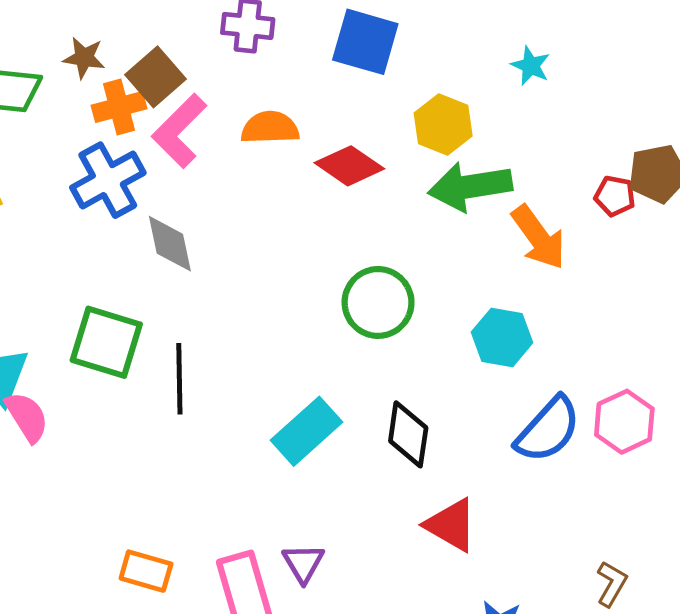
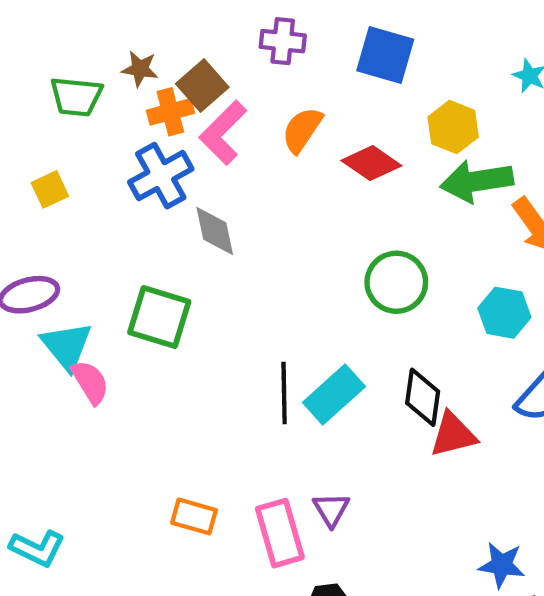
orange semicircle: (270, 128) -> (302, 130), turned -54
black line: (179, 379) -> (284, 393), moved
red triangle: (451, 525) -> (453, 435), moved, turned -44

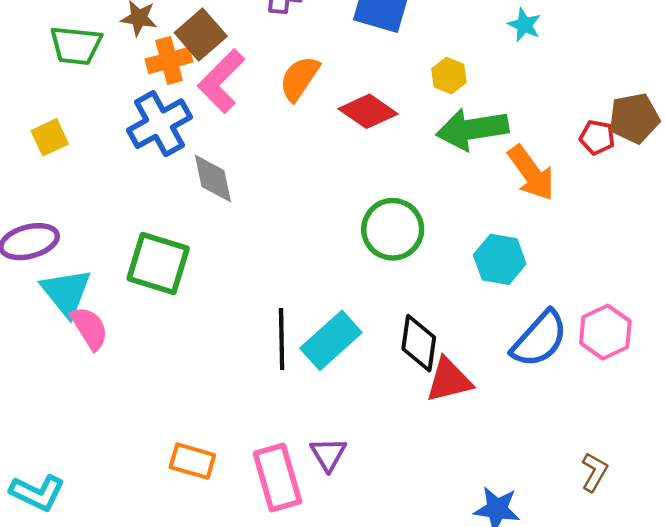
yellow hexagon: (453, 127) -> (449, 76), size x0.7

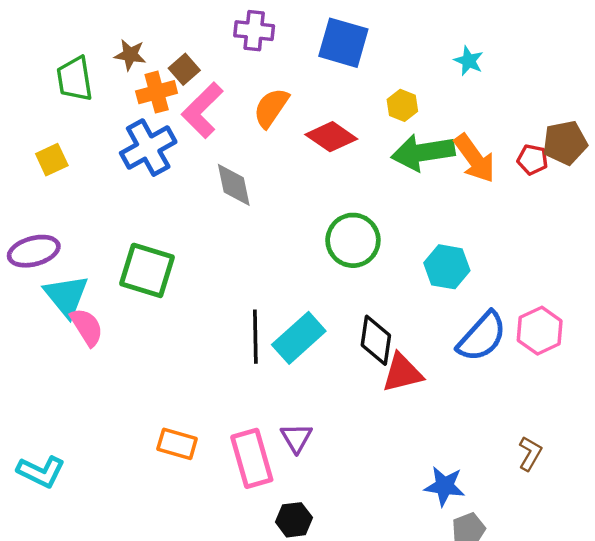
brown square: (201, 34) -> (184, 69), size x0.7
green trapezoid: (76, 45) -> (75, 79), turned 75
orange arrow: (531, 173) -> (475, 158), moved
gray diamond: (213, 178) -> (234, 185), moved

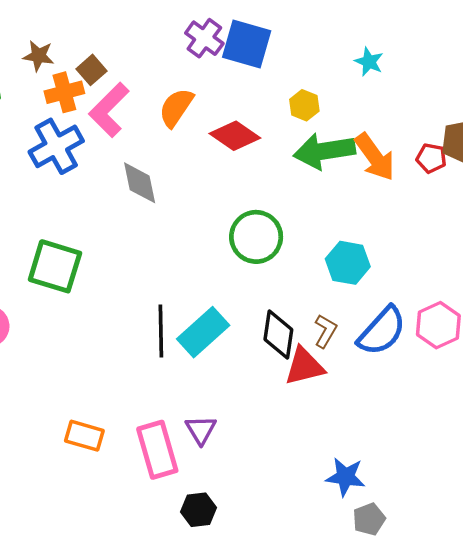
purple cross: (254, 31) -> (204, 38), moved, turned 30
brown L-shape: (530, 454) -> (325, 331), moved

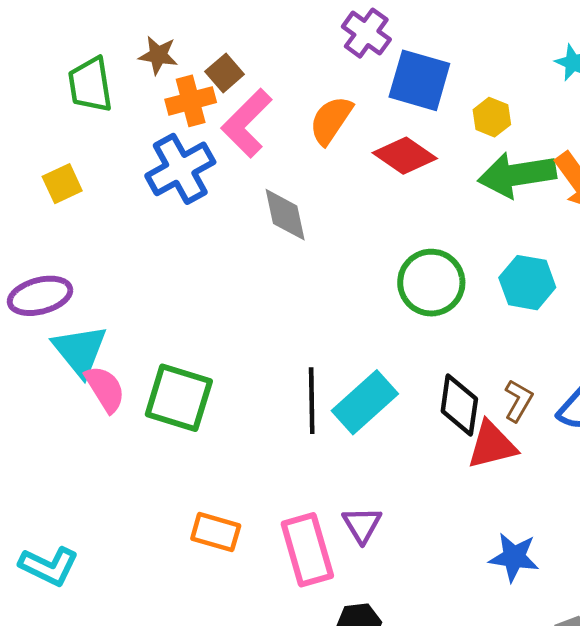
blue square: (247, 44) -> (419, 80), moved
cyan hexagon: (348, 263) -> (527, 283), moved
green square: (55, 266) -> (179, 398), moved
blue star: (345, 477) -> (514, 557), moved

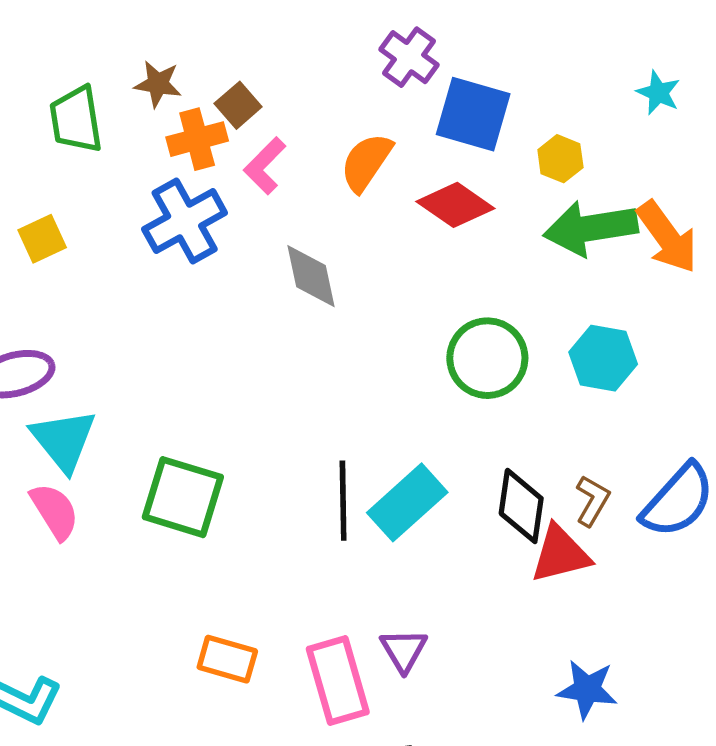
pink L-shape: (247, 123) -> (265, 166), size x0.7
pink semicircle: (105, 389) -> (55, 511), moved

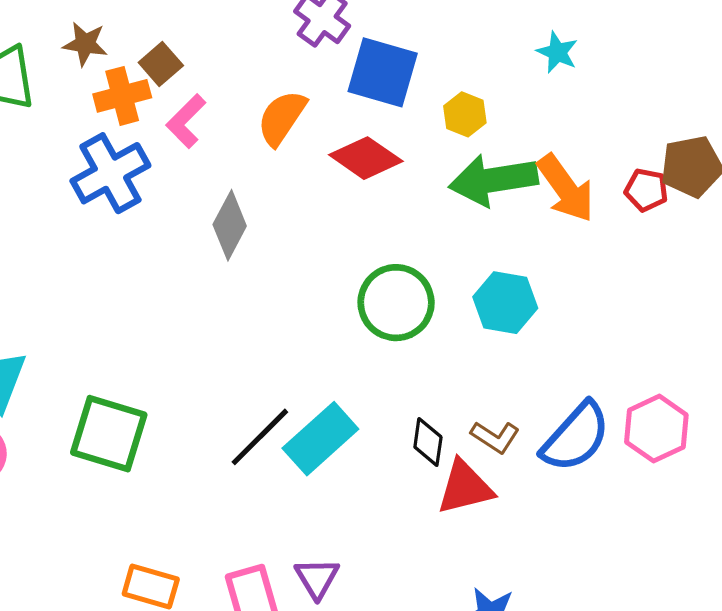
gray diamond: (311, 276) -> (230, 225), turned 40
black line: (343, 501) -> (260, 437), turned 46
brown L-shape: (592, 501) -> (495, 437), turned 93
black diamond: (521, 506) -> (428, 442), size x0.7

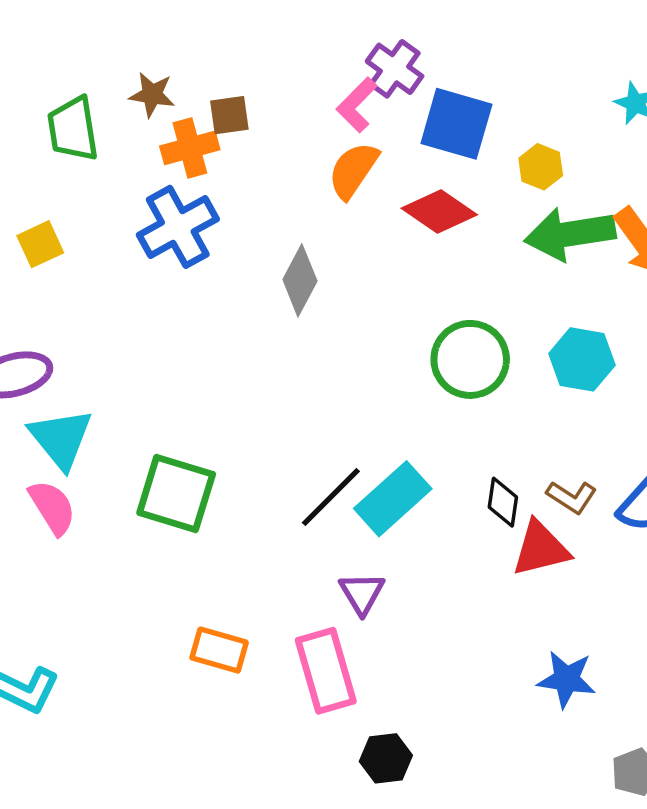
brown square: (161, 64) -> (229, 115), turned 33
pink L-shape: (186, 121) -> (357, 105), moved
purple triangle: (317, 578) -> (362, 593), moved

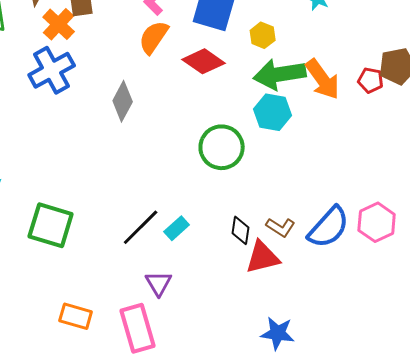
orange cross: (190, 148) -> (59, 24), turned -32
cyan hexagon: (582, 359) -> (273, 112), moved
cyan rectangle: (393, 499) -> (177, 228), size x0.6

